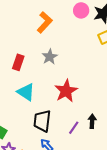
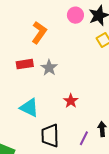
red rectangle: (18, 62) -> (25, 64), moved, turned 70
red star: (66, 91) -> (71, 101), size x0.6

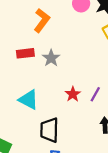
purple line: (84, 138) -> (95, 94), moved

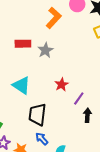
orange L-shape: (42, 20) -> (54, 18), moved
purple line: (95, 94) -> (79, 98), moved

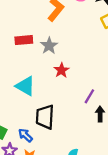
red star: (62, 85) -> (61, 70), moved
blue arrow: (42, 139) -> (25, 135), moved

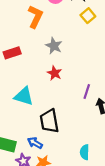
gray star: (49, 46) -> (54, 46), moved

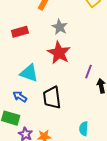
red star: (55, 73) -> (59, 53), size x1.6
blue arrow: (35, 143) -> (20, 97), moved

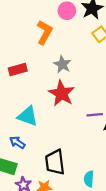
purple line: (89, 72) -> (95, 115), turned 64
black trapezoid: (52, 98) -> (55, 162), moved

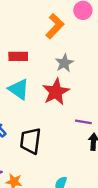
cyan triangle: (28, 116) -> (19, 89), moved
black trapezoid: (55, 162) -> (31, 141), moved

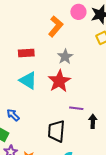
purple line: (83, 122) -> (76, 108), moved
black trapezoid: (31, 141) -> (56, 131), moved

